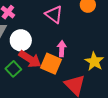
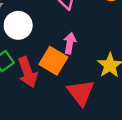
red arrow: (30, 59) -> (28, 72), moved, turned 30

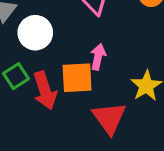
orange square: (53, 61) -> (77, 78), turned -36

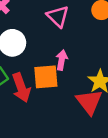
red triangle: (109, 118) -> (89, 102), moved

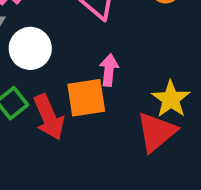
red triangle: (89, 102) -> (156, 132), turned 32

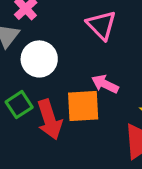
pink arrow: (109, 70) -> (105, 84), turned -76

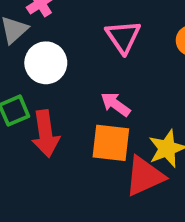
orange square: (83, 106) -> (111, 143), moved

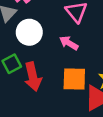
pink arrow: (116, 104) -> (69, 43), moved

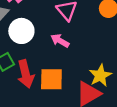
orange square: (74, 79) -> (51, 79), moved

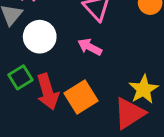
orange square: (51, 79) -> (81, 97), turned -30

